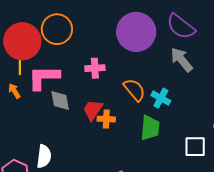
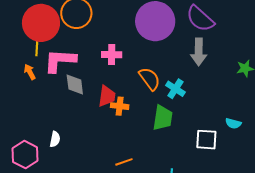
gray arrow: (182, 60) -> (199, 52), turned -144
red trapezoid: (93, 110) -> (107, 96), turned 150
white semicircle: (44, 156) -> (55, 139), size x0.7

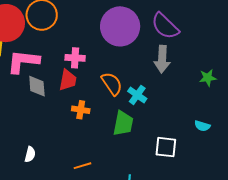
red trapezoid: (107, 96) -> (68, 80), moved
cyan semicircle: (233, 123) -> (202, 126), moved
white semicircle: (55, 139) -> (30, 154), moved

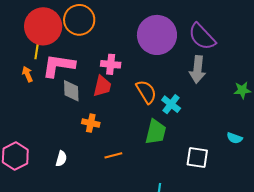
orange cross: (81, 110) -> (91, 123), moved
orange line: (82, 166) -> (113, 155), moved

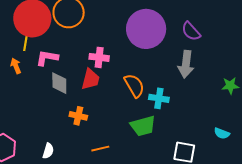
purple semicircle: (202, 37) -> (191, 31), size x0.7
pink L-shape: (59, 66) -> (47, 58), size x0.7
cyan cross: (171, 104) -> (159, 98), turned -30
green trapezoid: (156, 132) -> (143, 126), turned 60

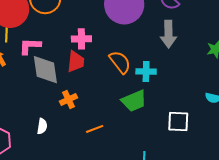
gray diamond: (59, 83) -> (45, 70), size x1.4
orange cross: (78, 116) -> (69, 99), turned -30
white semicircle: (48, 151) -> (42, 126), moved

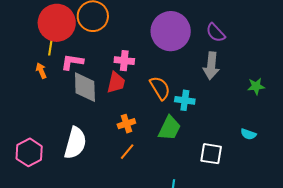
orange cross: (69, 99) -> (126, 124), moved
green trapezoid: (134, 101) -> (169, 128), turned -48
white semicircle: (42, 126) -> (75, 143), size x2.0
orange line: (95, 129) -> (127, 152), turned -36

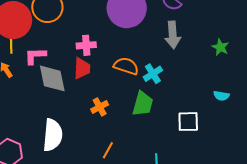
green star: (256, 86) -> (220, 47), turned -30
orange semicircle: (160, 88) -> (126, 66), turned -30
cyan cross: (185, 100) -> (153, 74), turned -30
orange line: (127, 152) -> (108, 150), moved

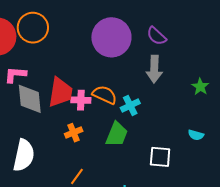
pink cross: (86, 45) -> (81, 100), moved
red trapezoid: (82, 68) -> (60, 92), size x1.4

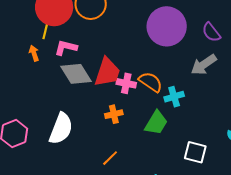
gray arrow: (154, 69) -> (204, 65), turned 44
gray diamond: (30, 99) -> (76, 74), turned -36

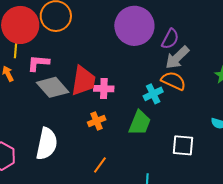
purple semicircle: (211, 32) -> (170, 39), moved, turned -105
orange semicircle: (151, 82) -> (173, 81), moved

